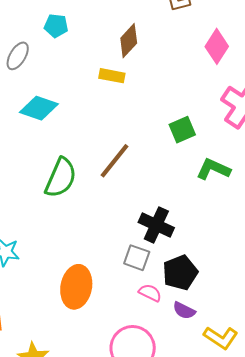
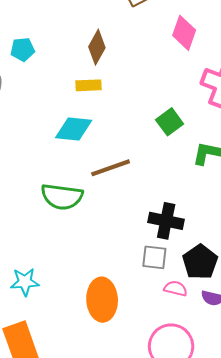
cyan diamond: (39, 108) -> (74, 129), moved
brown line: (114, 161) -> (111, 168), turned 45
green semicircle: (61, 178) -> (62, 197), turned 87

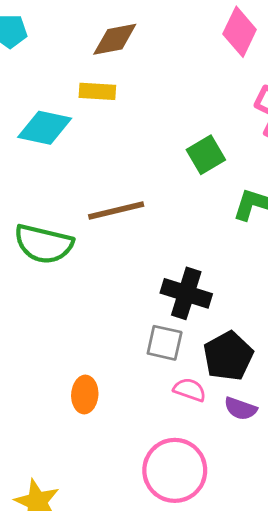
brown diamond: (97, 47) -> (115, 39), turned 44
cyan diamond: (74, 129) -> (45, 128), moved
orange ellipse: (102, 300) -> (85, 395), size x0.6

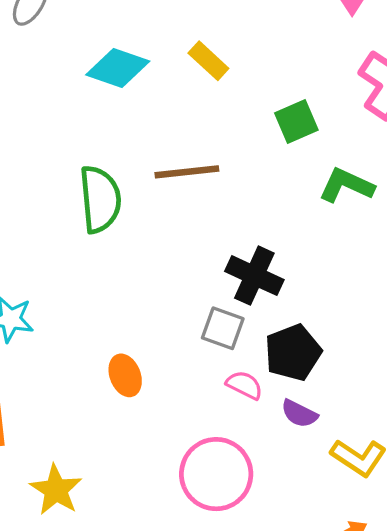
yellow rectangle: (97, 91) -> (208, 61), moved, turned 32
green semicircle: (44, 244) -> (100, 199), turned -116
orange ellipse: (85, 395) -> (125, 375), turned -32

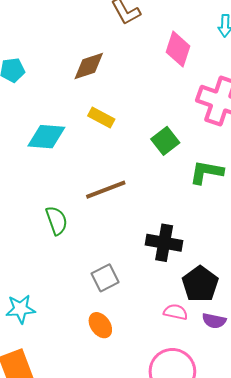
green semicircle: (100, 199) -> (57, 220), size x0.7
gray square: (223, 328) -> (105, 278), moved, turned -32

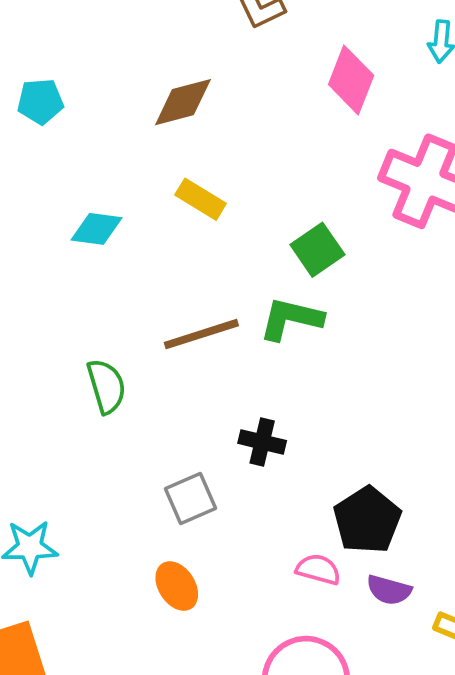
cyan diamond: (46, 137) -> (97, 229), size x0.7
green L-shape: (206, 172) -> (291, 319), moved
black cross: (164, 243) -> (262, 442), moved, size x0.7

